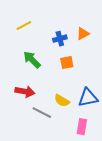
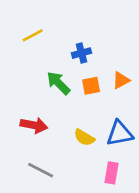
orange triangle: (83, 34) -> (121, 80), moved
green arrow: (32, 60) -> (58, 83), moved
gray line: (42, 113) -> (41, 170), moved

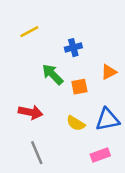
orange square: (91, 86) -> (79, 87), moved
gray line: (41, 170) -> (37, 153), turned 40
pink rectangle: (111, 173) -> (100, 155), turned 60

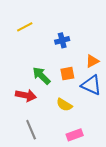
green arrow: (53, 74) -> (41, 76), moved
blue triangle: (108, 120) -> (91, 85), moved, turned 35
pink rectangle: (100, 155) -> (75, 135), moved

